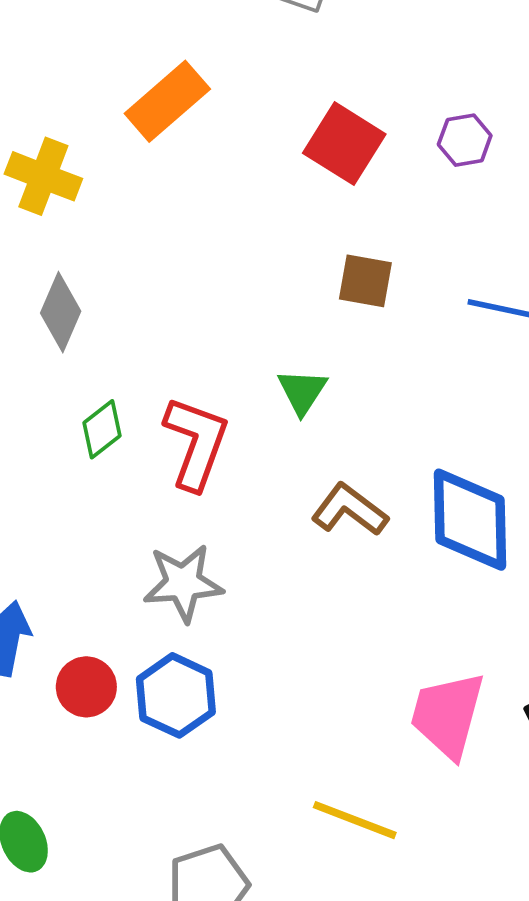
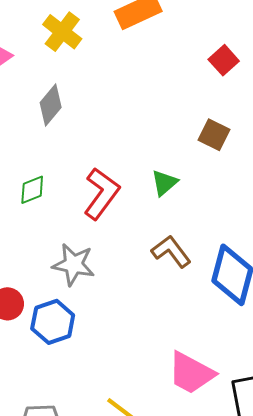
red square: (344, 144) -> (224, 60), size x0.7
green diamond: (102, 429) -> (32, 190), moved
pink trapezoid: (448, 715) -> (191, 373), turned -93

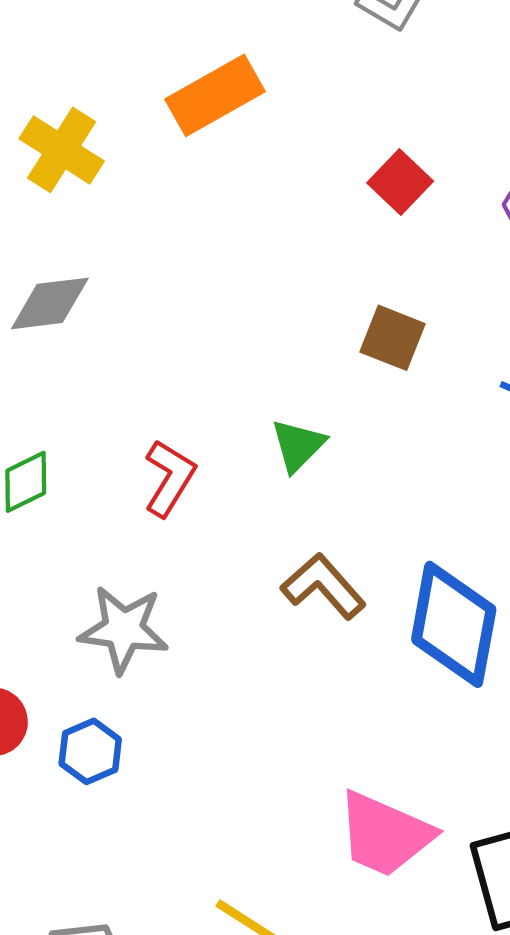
gray diamond: (51, 105) -> (50, 303), turned 48
red L-shape: (101, 194) -> (169, 478), size x0.7
blue hexagon: (53, 322) -> (90, 751), size x0.7

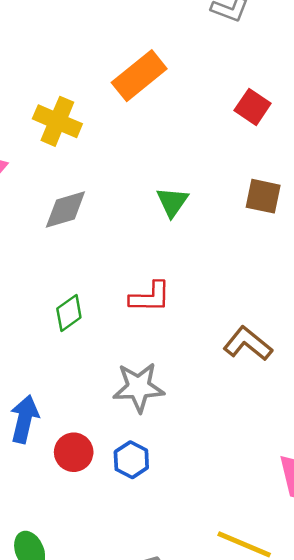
green triangle: (298, 445) -> (172, 202), moved
red L-shape: (169, 478) -> (150, 297), turned 69

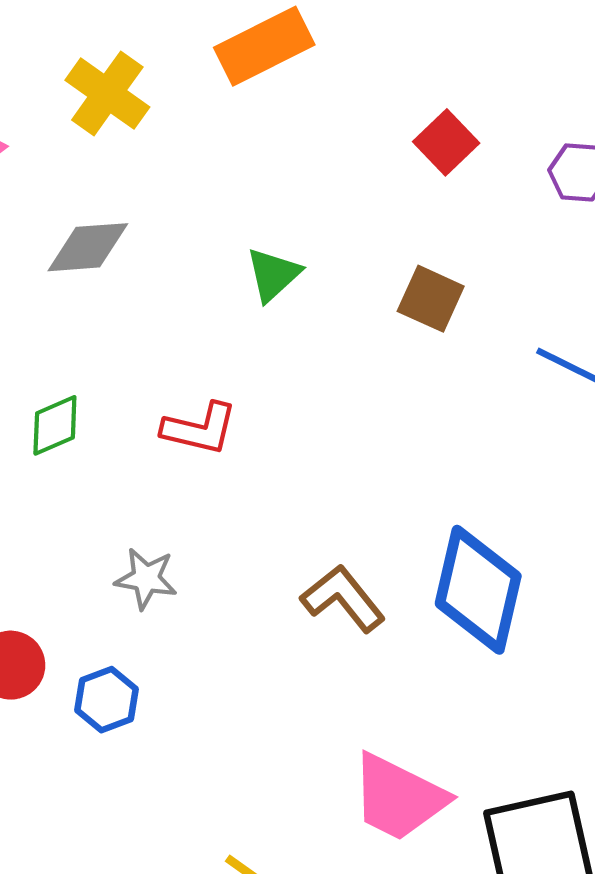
brown L-shape: (248, 344) -> (343, 598), moved
gray star: (139, 387) -> (146, 579), size x0.7

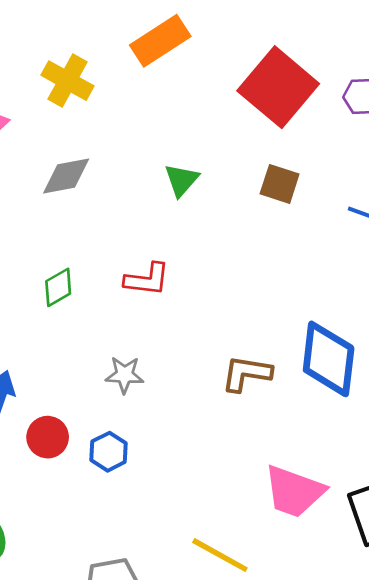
red square: (446, 142) -> (278, 87), size x2.0
brown L-shape: (343, 598) -> (246, 374), turned -36

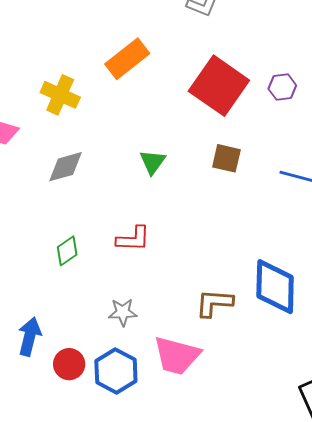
blue hexagon: (109, 452) -> (116, 371), size x1.5
pink trapezoid: (294, 491) -> (177, 356), moved

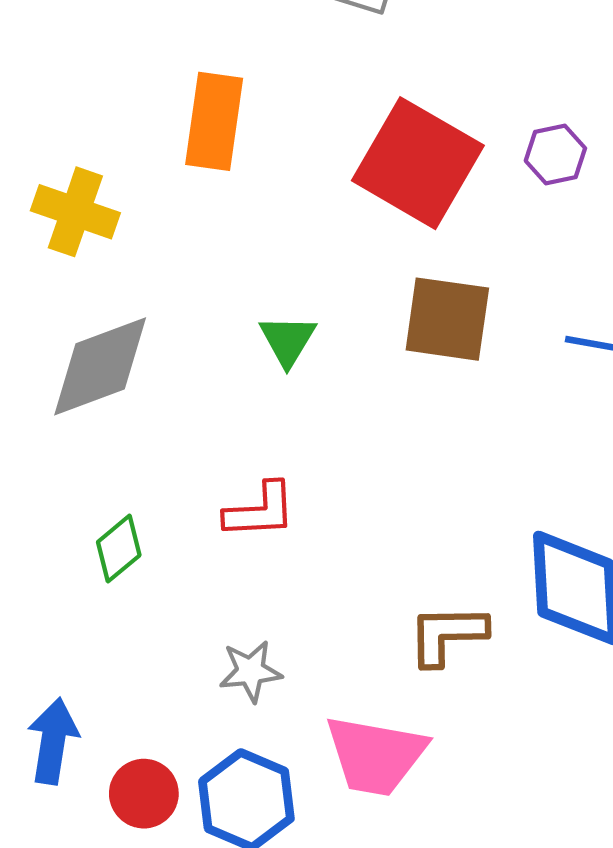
orange rectangle: (127, 59) -> (214, 121), turned -39
brown square: (226, 158) -> (447, 319), size x1.4
gray diamond: (66, 167) -> (100, 366), size x1.4

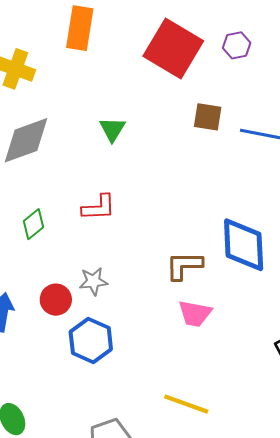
brown square: (447, 319) -> (208, 117), moved, size x0.7
pink trapezoid: (376, 755) -> (195, 314), moved, size x0.7
red circle: (144, 794) -> (56, 300), moved

